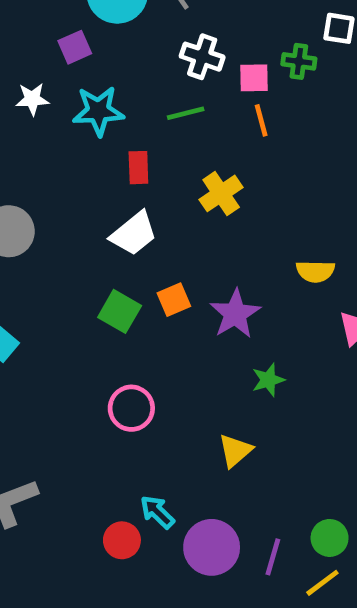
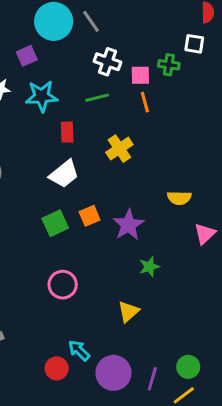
green square: (120, 311) -> (55, 223), turned 35

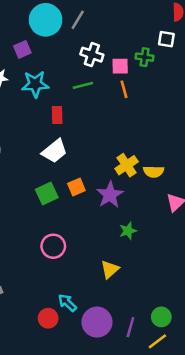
gray line: (91, 21) -> (78, 20), turned 66
yellow cross: (119, 149) -> (127, 165), moved

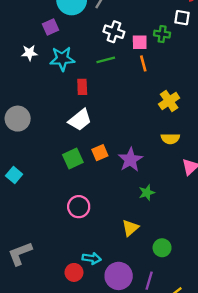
yellow cross: (127, 165) -> (169, 101), moved
cyan arrow: (67, 303) -> (92, 258), turned 144
green circle: (161, 317) -> (162, 248), moved

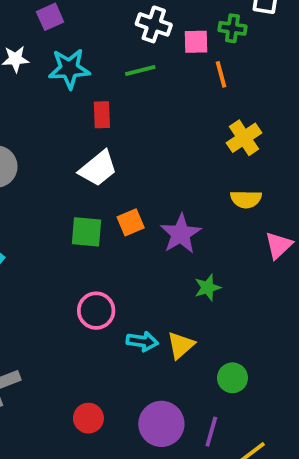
orange line: (143, 63) -> (221, 74), moved
green square: (73, 159) -> (87, 232), turned 30
cyan arrow: (92, 258) -> (142, 341), moved

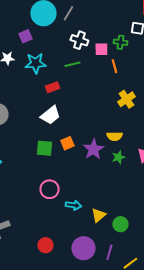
red rectangle: (102, 115) -> (52, 87), turned 72
yellow semicircle: (246, 199) -> (114, 136), moved
green star: (208, 288) -> (118, 157), moved
yellow triangle: (181, 345) -> (98, 215), moved

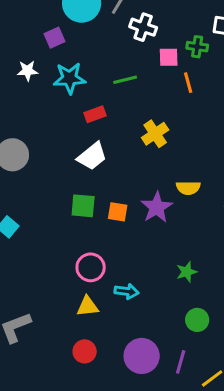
white cross: (79, 40) -> (143, 27), moved
yellow cross: (126, 99) -> (155, 134), moved
orange square: (67, 143) -> (118, 212), moved, turned 32
green star: (118, 157) -> (187, 272), moved
yellow triangle: (98, 215) -> (88, 306), moved, turned 35

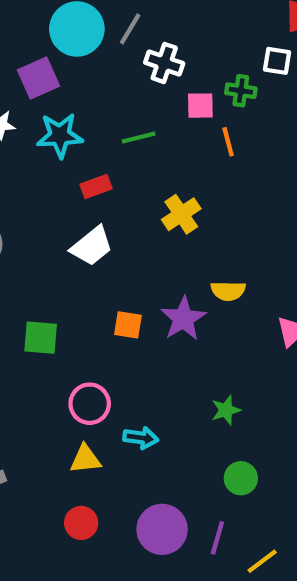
purple square: (55, 38) -> (39, 78), size x1.4
green square: (83, 206) -> (41, 338), moved

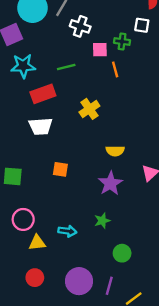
red rectangle: (96, 187) -> (43, 94), size x1.5
white trapezoid: (92, 246) -> (41, 126), turned 35
purple star: (183, 319) -> (110, 183), moved
pink circle: (90, 404) -> (23, 219), moved
green star: (226, 410) -> (102, 221), moved

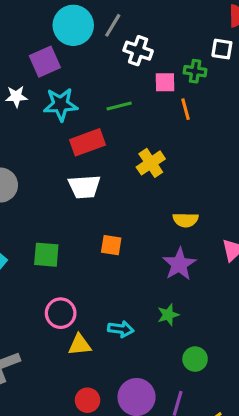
red circle: (35, 278) -> (87, 400), moved

